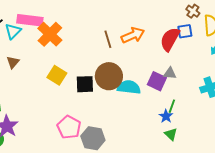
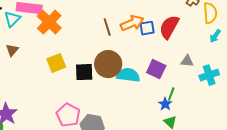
blue square: (185, 31) -> (147, 28), moved
gray triangle: (170, 73) -> (187, 61), moved
yellow square: (57, 75) -> (56, 63), turned 36

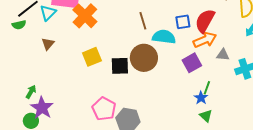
orange arrow: (132, 23) -> (205, 40), moved
purple square: (156, 69) -> (192, 63), turned 36
cyan semicircle: (128, 75) -> (164, 37), moved

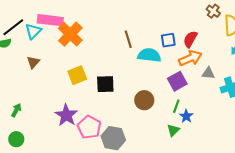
red semicircle: (205, 21) -> (190, 39), size x0.7
brown circle: (144, 58) -> (144, 100), moved, size x0.7
green line: (207, 88) -> (176, 106), moved
purple star: (42, 108) -> (66, 115), moved
green triangle: (206, 116) -> (173, 130), moved, turned 32

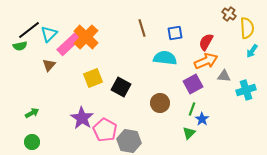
pink rectangle: (50, 20) -> (69, 44), moved, turned -50
brown line: (128, 39) -> (142, 28), moved
blue square: (168, 40) -> (175, 33), moved
black square: (105, 84) -> (121, 87), turned 30
green arrow: (16, 110) -> (32, 113), turned 32

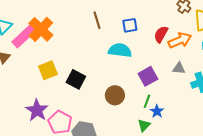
orange arrow: (206, 61) -> (180, 40), moved

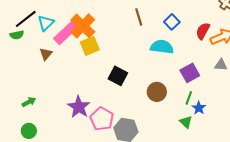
blue square: (130, 25) -> (172, 22), turned -35
yellow square: (48, 70) -> (90, 46), moved
green triangle: (144, 125) -> (186, 122), turned -32

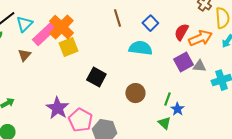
purple square: (190, 73) -> (183, 62), moved

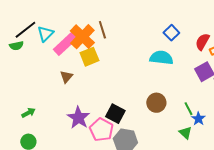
brown line: (117, 18) -> (102, 30), moved
brown triangle: (24, 55) -> (66, 77), moved
black square: (96, 77) -> (115, 114), moved
green line: (167, 99) -> (188, 109), turned -48

